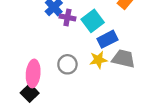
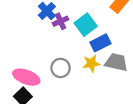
purple cross: (67, 17) -> (61, 21), turned -35
pink ellipse: (33, 73) -> (26, 77), turned -75

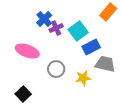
yellow star: (91, 63) -> (83, 78), moved
pink ellipse: (26, 77) -> (27, 51), moved

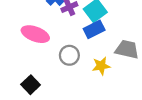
blue rectangle: (91, 47) -> (94, 29), moved

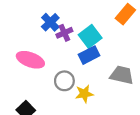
yellow star: (101, 66) -> (84, 94), moved

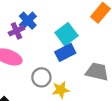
purple cross: (64, 33) -> (16, 31), moved

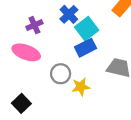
blue cross: (28, 21) -> (69, 14), moved

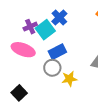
cyan square: (87, 29) -> (45, 30), moved
blue rectangle: (85, 48) -> (57, 52), moved

